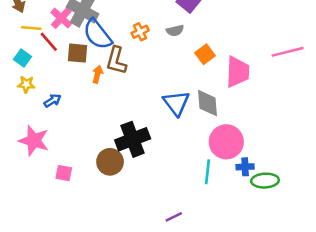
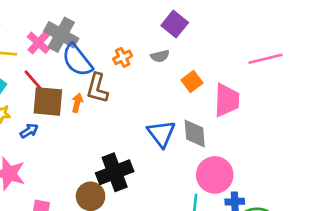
red line: (49, 42) -> (33, 80), moved
pink line: (288, 52) -> (265, 59), moved
brown square: (78, 53) -> (48, 101), moved, size x1.4

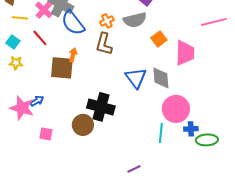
gray semicircle: (160, 56) -> (135, 20), size x1.6
brown L-shape: (97, 88) -> (104, 44), moved
brown square: (48, 101) -> (62, 68), moved
blue arrow: (29, 131) -> (37, 101), moved
black cross: (115, 172) -> (101, 107), turned 36

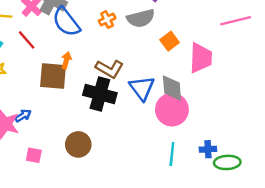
brown L-shape: (104, 44) -> (109, 69), moved, turned -75
black cross: (101, 107) -> (100, 94), moved
pink circle: (176, 109) -> (172, 110), moved

